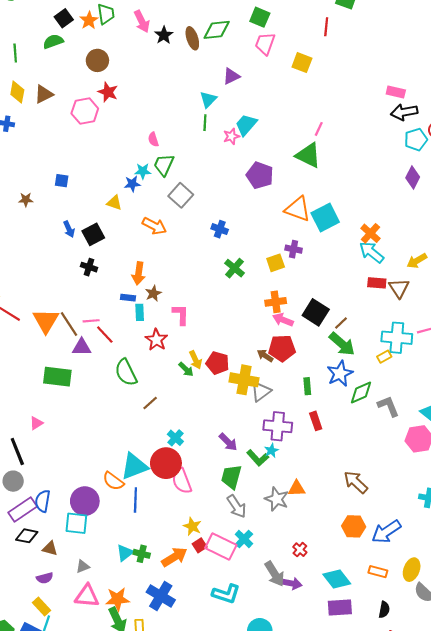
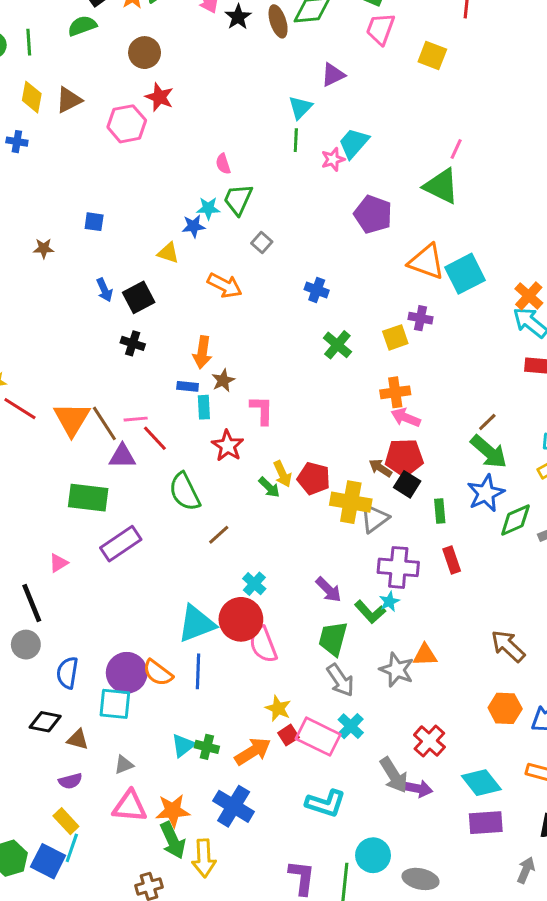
gray square: (181, 195) -> (262, 242), size x0.6
black square: (316, 312) -> (407, 484), moved, size x0.7
orange semicircle: (113, 481) -> (158, 673), moved
purple rectangle: (23, 510) -> (121, 544), moved
red cross: (300, 550) -> (429, 741), size x1.5

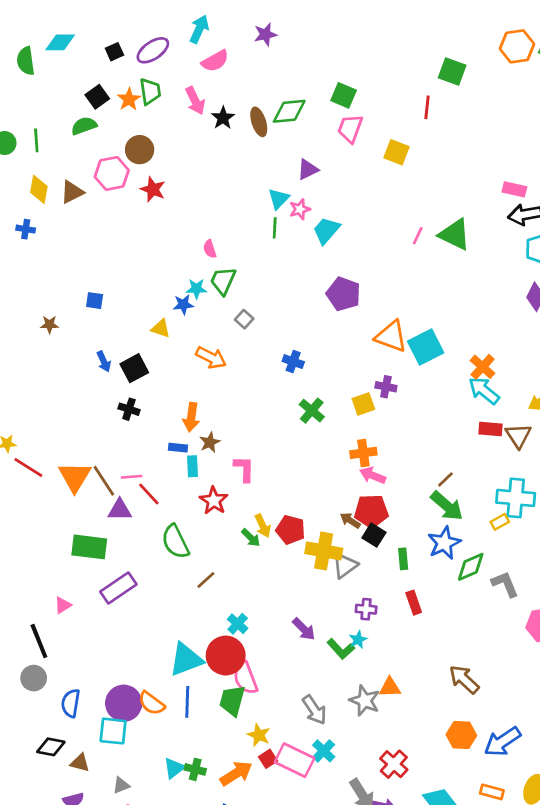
pink hexagon: (127, 124) -> (112, 173), moved
pink star: (333, 159) -> (300, 209), moved
green triangle: (441, 186) -> (455, 234), moved
purple cross: (398, 567) -> (366, 609), size x0.6
green trapezoid: (333, 639) -> (232, 701), moved

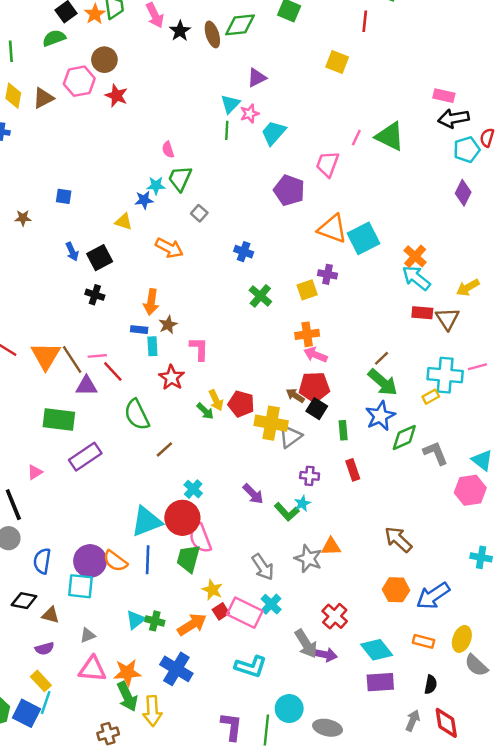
pink trapezoid: (350, 128) -> (328, 164), moved

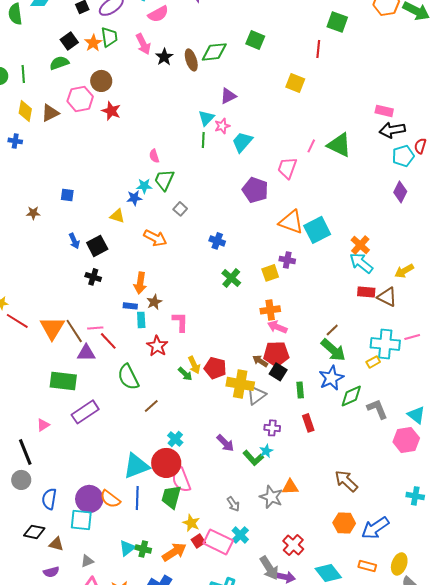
brown triangle: (447, 319) -> (387, 297), turned -30
gray arrow: (263, 567) -> (233, 504), size x0.7

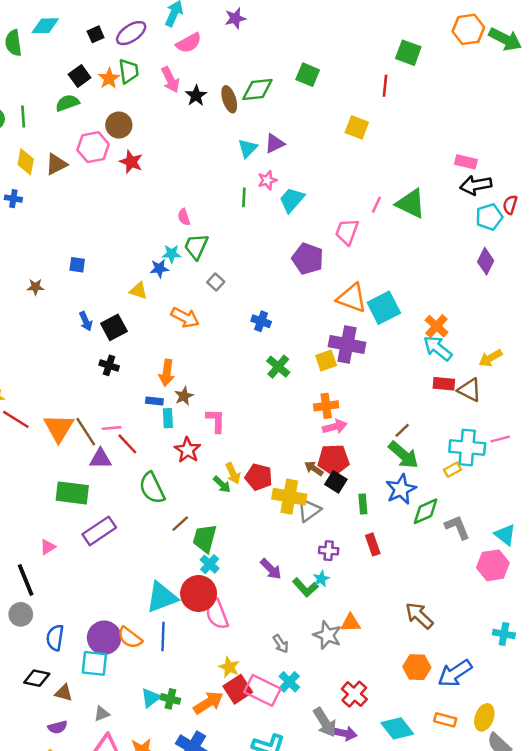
cyan triangle: (206, 118) -> (248, 148), moved
purple cross: (287, 260) -> (347, 345), size x1.8
pink arrow: (277, 327) -> (335, 427), turned 144
green trapezoid: (171, 497) -> (205, 538), moved
red square: (198, 541) -> (238, 689), size x1.6

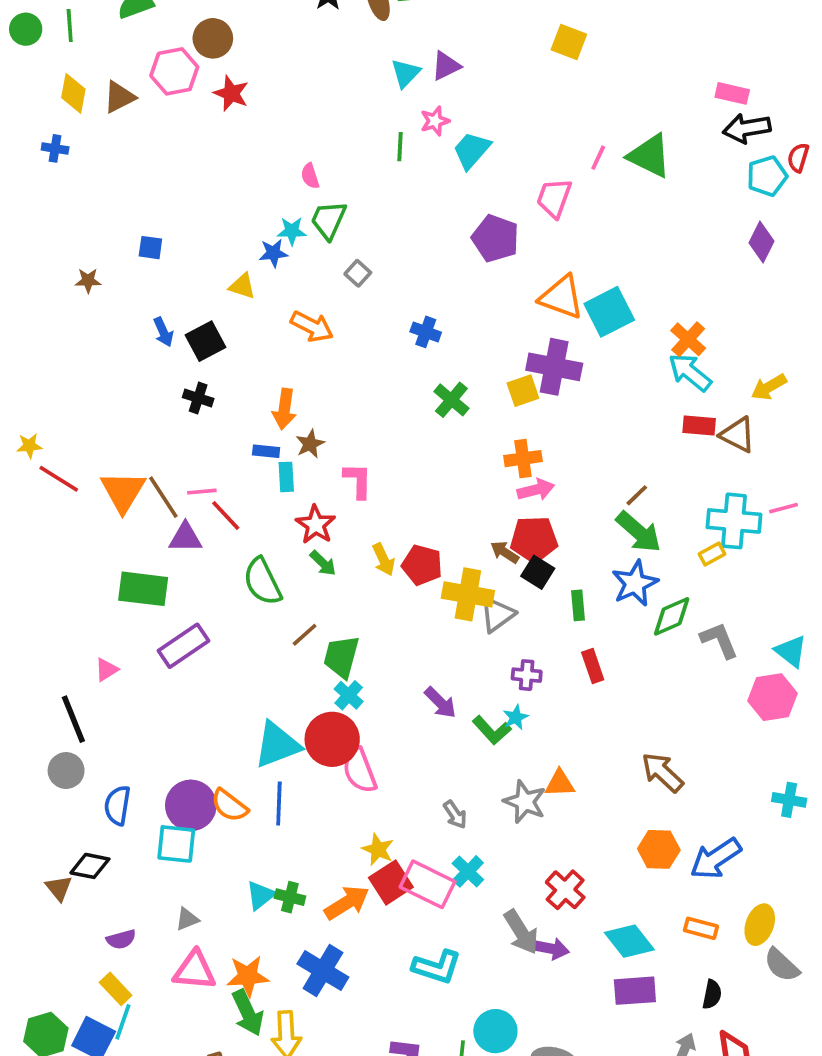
green arrow: (222, 484) -> (323, 563), moved
brown triangle: (64, 693) -> (59, 888), moved, turned 36

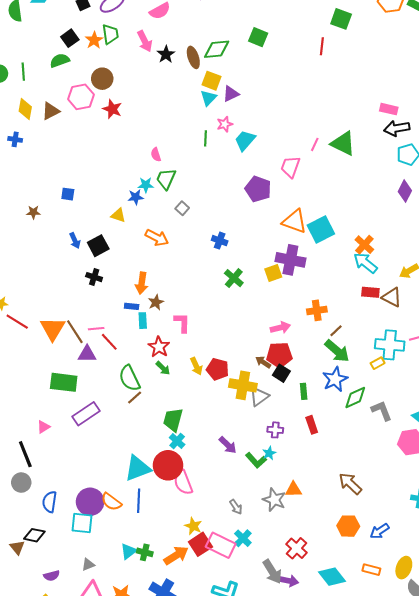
yellow square: (569, 42) -> (212, 81), moved
orange cross: (523, 459) -> (317, 310), moved
brown line: (305, 635) -> (135, 397), moved
blue arrow: (716, 859) -> (380, 531), size x0.7

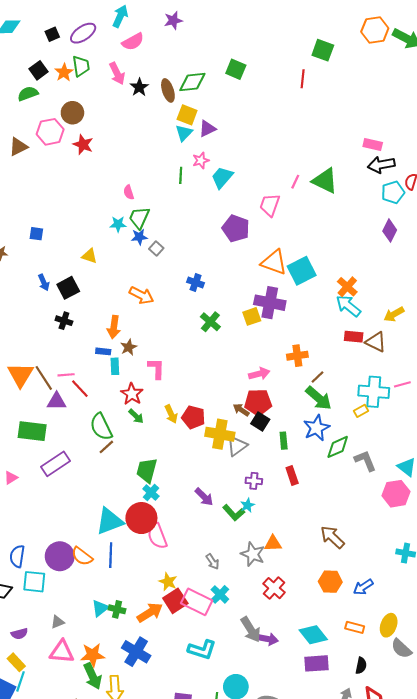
blue star: (136, 197) -> (139, 237), moved
orange arrow: (157, 238) -> (141, 295), moved
cyan square: (82, 523) -> (34, 582), moved
red cross: (297, 548) -> (274, 588), moved

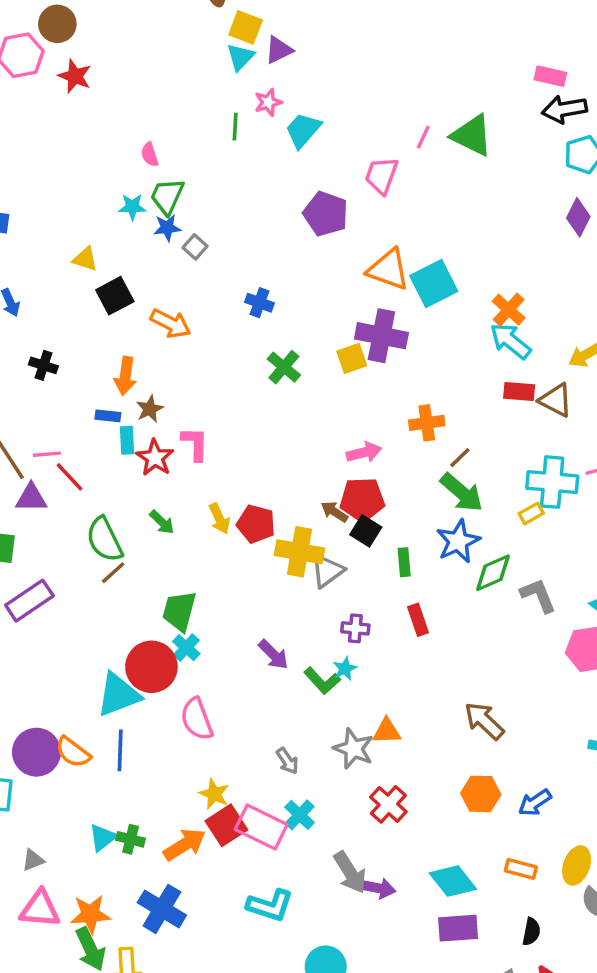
black square: (68, 288) -> (115, 296), moved
red star: (132, 394) -> (155, 458), moved
red circle: (141, 518) -> (151, 667), moved

